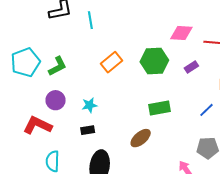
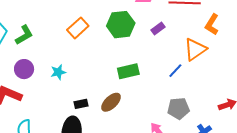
black rectangle: (88, 130) -> (81, 104), moved

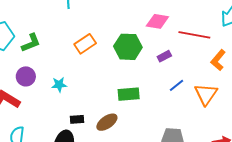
orange triangle: (195, 49) -> (206, 94), moved, turned -30
blue line: (175, 71) -> (177, 85), moved

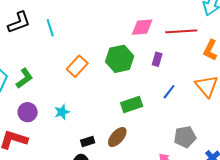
purple rectangle: (164, 56) -> (157, 59), turned -32
blue line: (177, 85) -> (169, 92), moved

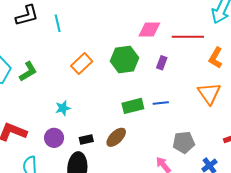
blue line: (169, 92) -> (161, 103), moved, turned 42
purple circle: (28, 112) -> (54, 138), moved

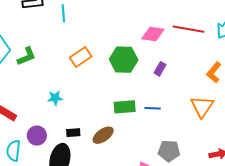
red line: (188, 37) -> (188, 29), moved
purple circle: (54, 138) -> (37, 136), moved

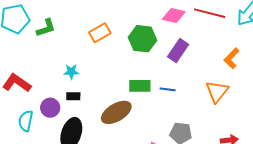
purple rectangle: (160, 69) -> (178, 51), size x1.6
black rectangle: (73, 133) -> (73, 96), moved
brown ellipse: (103, 135) -> (116, 112), size x1.4

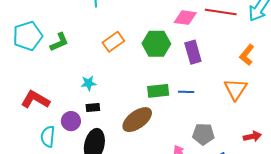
purple rectangle: (178, 51) -> (193, 52), turned -45

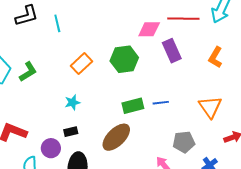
purple rectangle: (193, 52) -> (172, 51), moved
cyan star: (89, 83) -> (72, 102), moved
orange triangle: (235, 89) -> (210, 107), moved

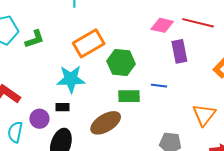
green hexagon: (124, 59) -> (121, 63), moved
orange rectangle: (82, 64) -> (89, 43), size x1.4
cyan star: (72, 102) -> (71, 79), size x1.8
blue line: (161, 103) -> (159, 86), moved

